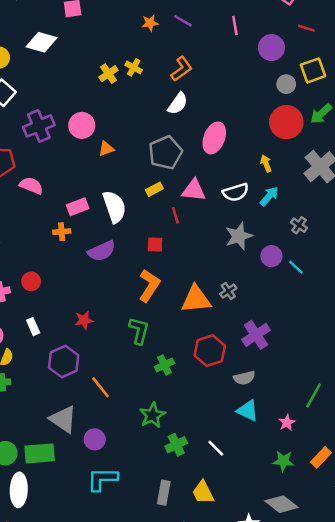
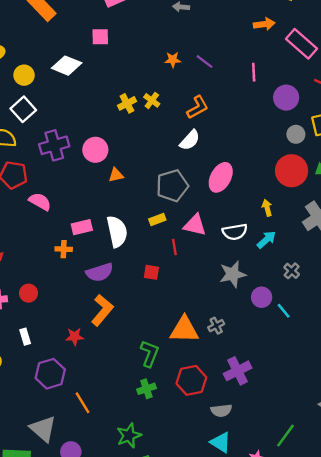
orange L-shape: (149, 285) -> (102, 310), moved
green L-shape: (139, 331) -> (150, 354), moved

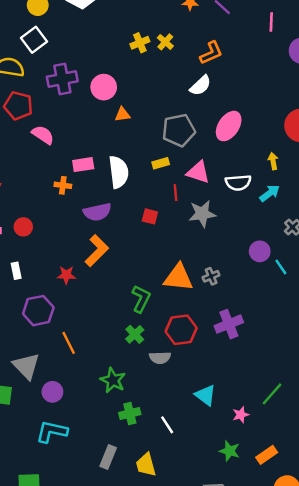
gray star: (233, 274) -> (202, 214), moved
green cross: (146, 389) -> (135, 334), turned -30
gray semicircle: (221, 411) -> (160, 358), moved
green star: (129, 436) -> (113, 380), turned -30

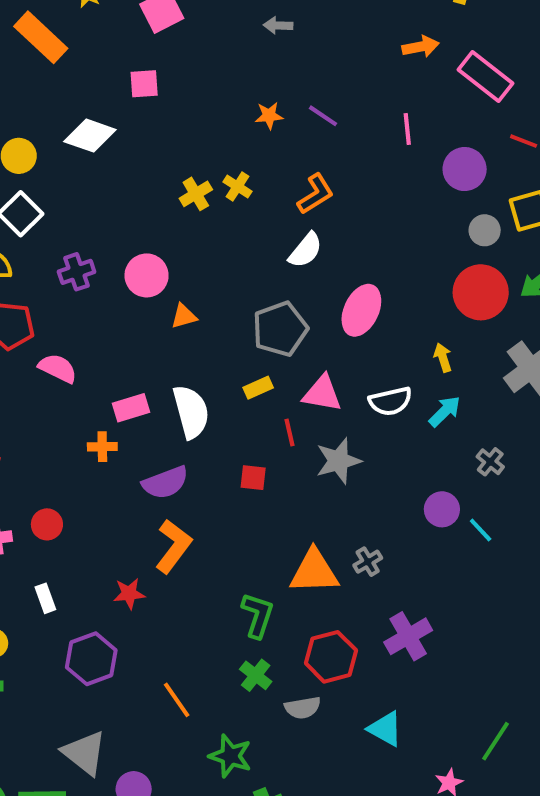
purple cross: (62, 79) -> (77, 272), size x0.7
orange line: (69, 343) -> (177, 700), moved
cyan triangle: (205, 395) -> (385, 729), moved

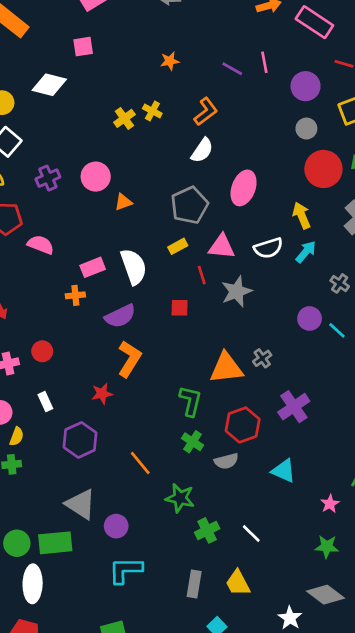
purple line: (323, 116) -> (232, 69), moved
gray circle: (485, 230) -> (306, 129), moved
yellow arrow: (443, 357) -> (302, 215), size x1.4

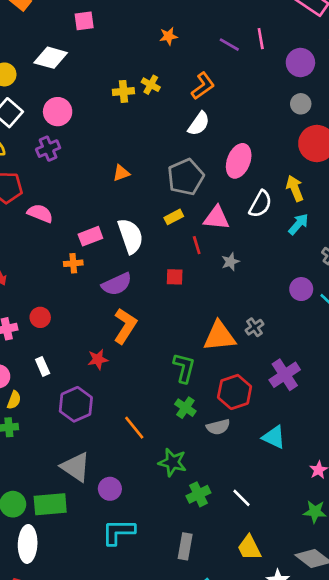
yellow cross: (124, 118) -> (123, 91), turned 30
pink circle: (96, 177) -> (58, 112), moved
white semicircle: (268, 248) -> (260, 204), moved, turned -44
gray star: (237, 291) -> (230, 262), size x0.6
yellow trapezoid: (238, 583) -> (249, 548), moved

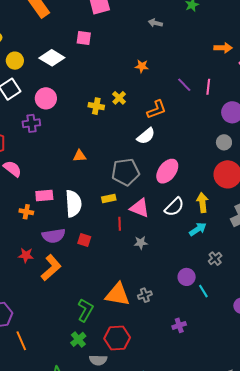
yellow cross: (123, 91) -> (96, 106), moved
red square: (175, 277) -> (84, 240), moved
red star: (98, 359) -> (26, 255), moved
purple cross: (285, 375) -> (179, 325), moved, size x0.6
orange line: (134, 428) -> (21, 341), moved

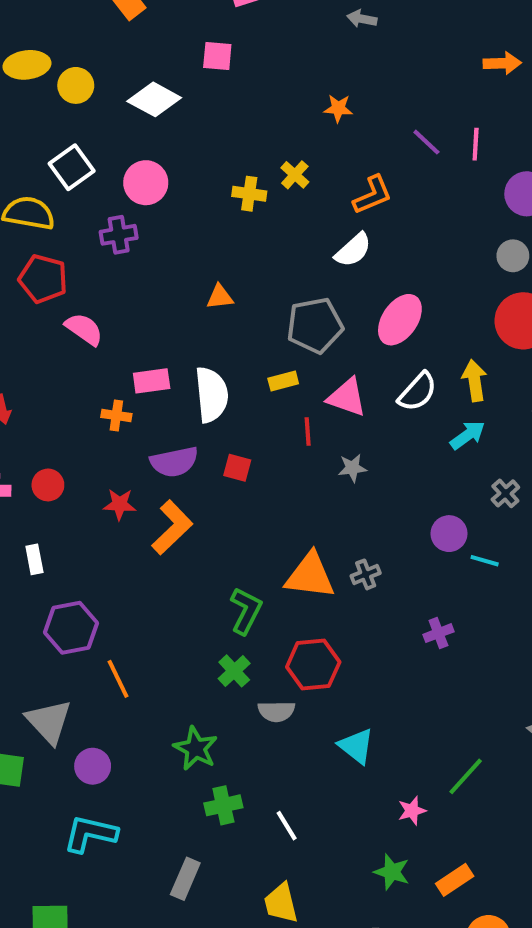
yellow circle: (15, 61) -> (76, 85), moved
cyan line: (203, 291) -> (485, 561), turned -40

